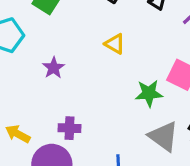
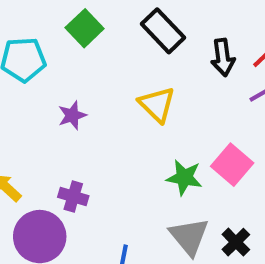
yellow triangle: (115, 44) -> (157, 105), size x1.4

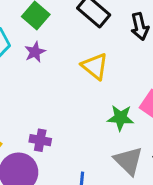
purple star: (72, 115) -> (35, 52), moved

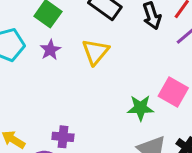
yellow triangle: (95, 66) -> (96, 52), moved, turned 36

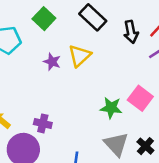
purple star: (50, 50) -> (52, 62), moved, turned -30

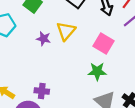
pink square: (140, 98) -> (103, 44), moved

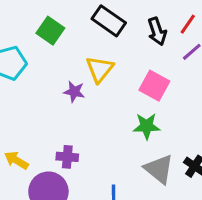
purple star: (44, 39) -> (74, 92), moved

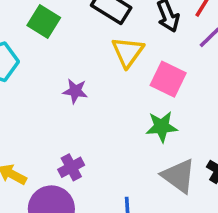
yellow triangle: (100, 69) -> (128, 52), moved
purple cross: (67, 157) -> (71, 167), turned -30

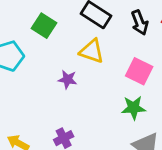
yellow triangle: (128, 52) -> (92, 51), moved, turned -48

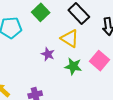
green star: (134, 108) -> (73, 66), moved

